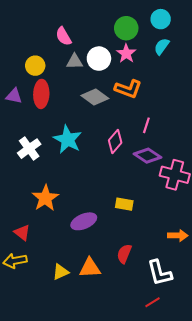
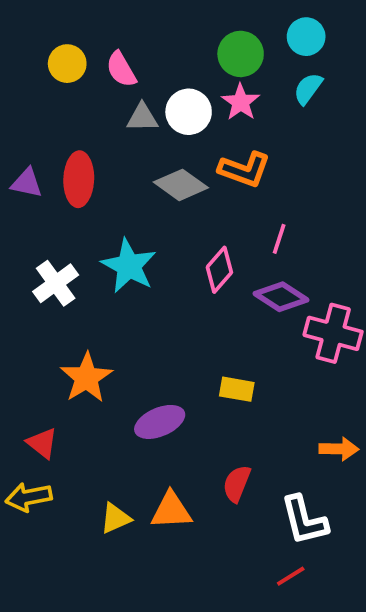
yellow circle: (35, 66) -> (67, 64), moved

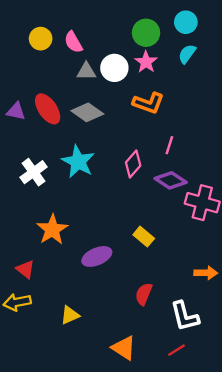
red ellipse: (79, 179) -> (48, 109), turned -36
gray diamond: (181, 185) -> (87, 112), moved
yellow rectangle: (237, 389) -> (144, 237), turned 30
orange triangle: (171, 511) -> (124, 348), moved, turned 36

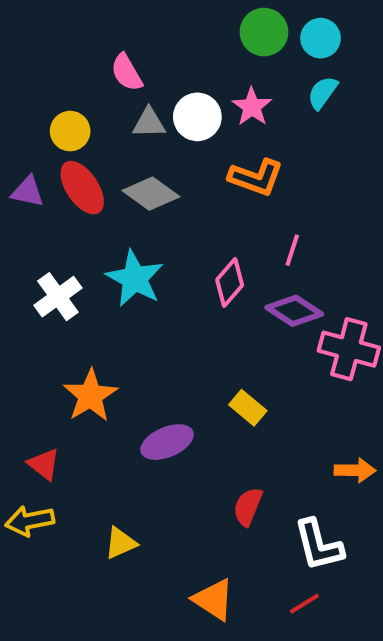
green circle: (146, 33) -> (264, 32), moved
yellow circle: (41, 39) -> (70, 131), moved

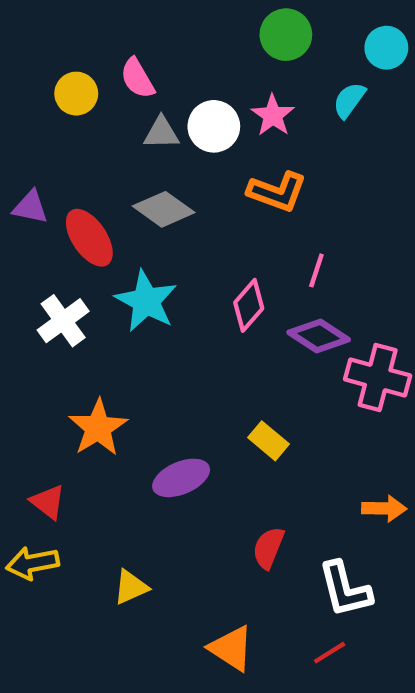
cyan circle: (321, 38) -> (386, 48), moved
yellow circle: (70, 131) -> (76, 94), moved
red ellipse: (82, 188) -> (89, 238), moved

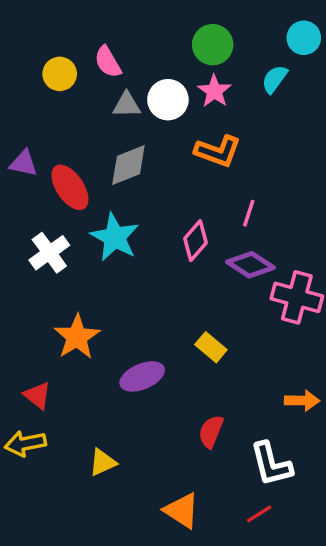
green circle: (286, 35) -> (213, 45), moved
gray diamond: (164, 209) -> (128, 165), turned -57

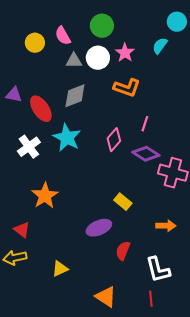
green circle: (213, 45) -> (102, 26), moved
purple ellipse: (142, 376) -> (99, 228), moved
orange arrow: (302, 401) -> (166, 226), moved
red line: (259, 514) -> (151, 299), turned -63

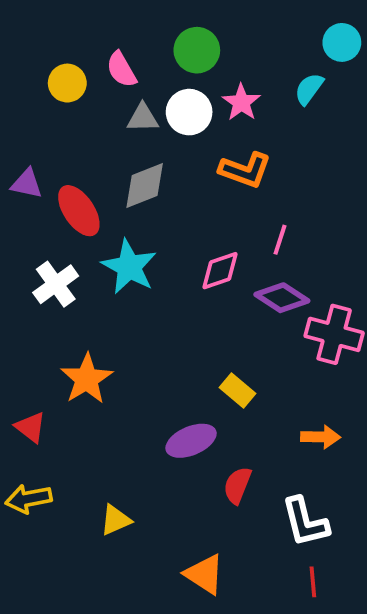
pink diamond: (114, 140) -> (220, 271), turned 30
red triangle: (22, 230) -> (31, 427), moved
red line: (151, 299) -> (313, 582), moved

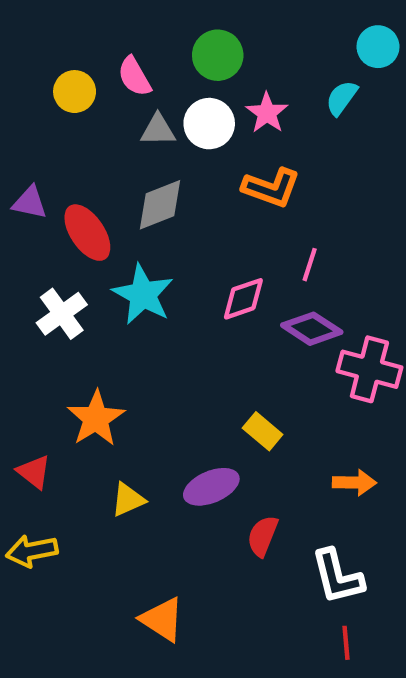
yellow triangle: (116, 520) -> (128, 500), moved
orange triangle: (205, 574) -> (162, 619), moved

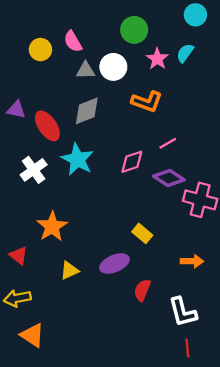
cyan circle: (378, 47) -> (195, 15), moved
green circle: (218, 55) -> (134, 30), moved
pink star: (267, 113) -> (157, 59), moved
pink line: (310, 265) -> (168, 143), turned 42
orange triangle: (162, 619) -> (32, 335), moved

